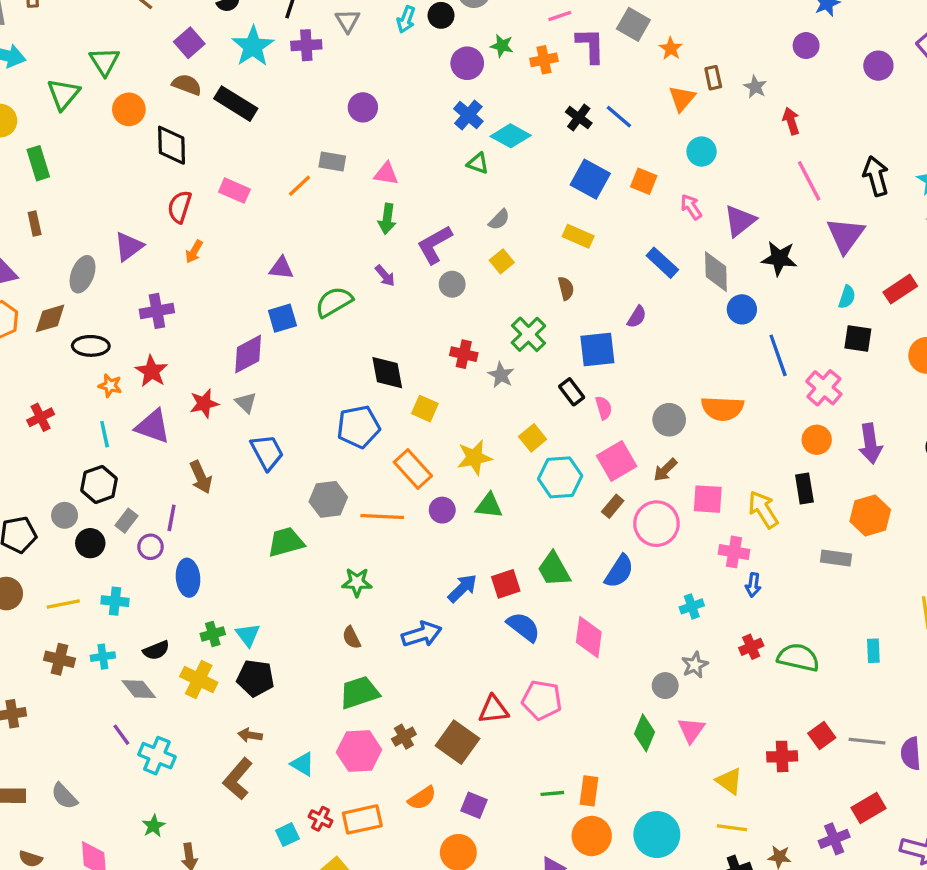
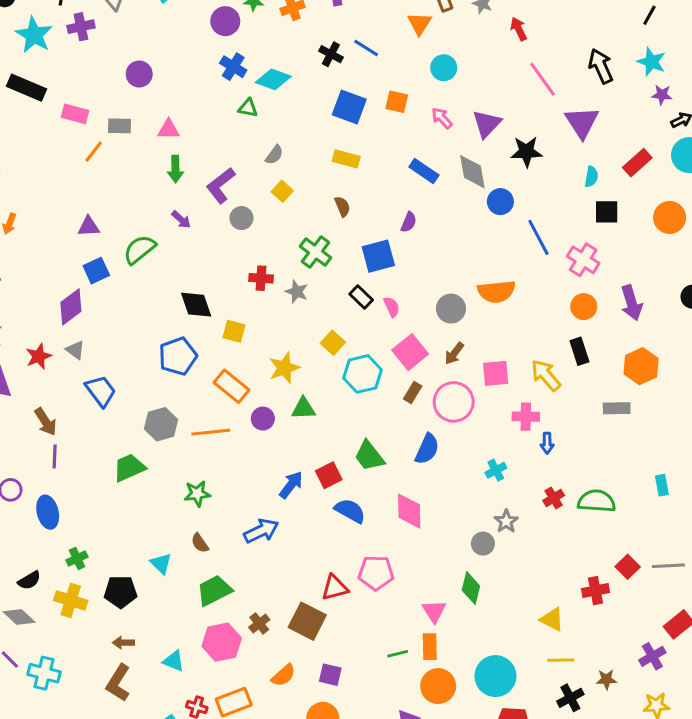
pink rectangle: (234, 191) -> (75, 114), moved
purple line: (172, 518) -> (55, 456), moved
cyan triangle: (248, 635) -> (161, 563), moved
pink triangle: (691, 730) -> (434, 611), moved

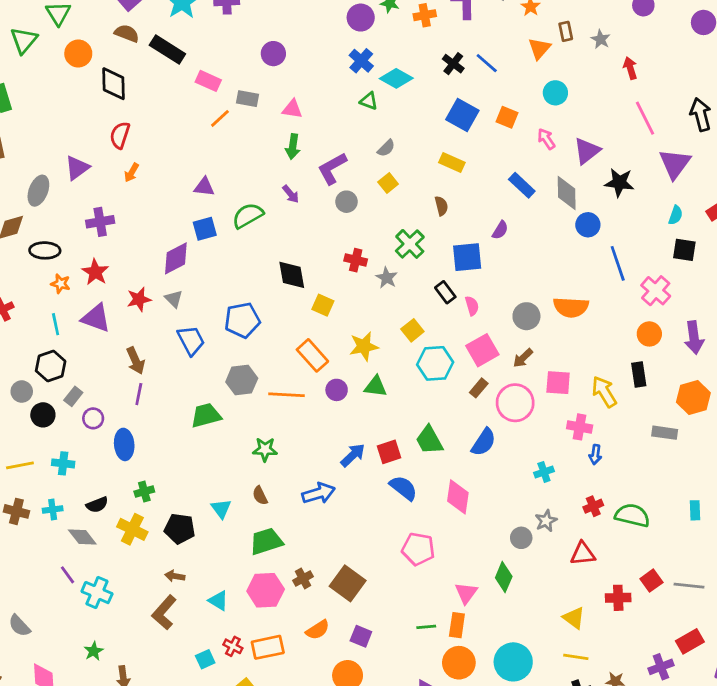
blue pentagon: (178, 356) -> (242, 320), moved
red triangle: (335, 588) -> (583, 554), moved

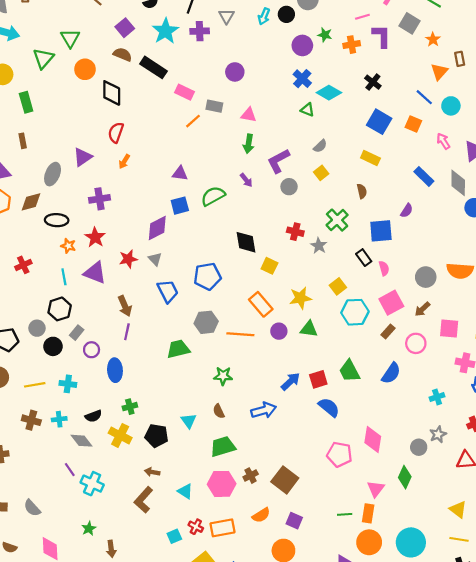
blue line: (487, 63) -> (424, 97), moved
pink circle: (515, 403) -> (416, 343), size x0.7
pink diamond: (458, 497) -> (373, 440), moved

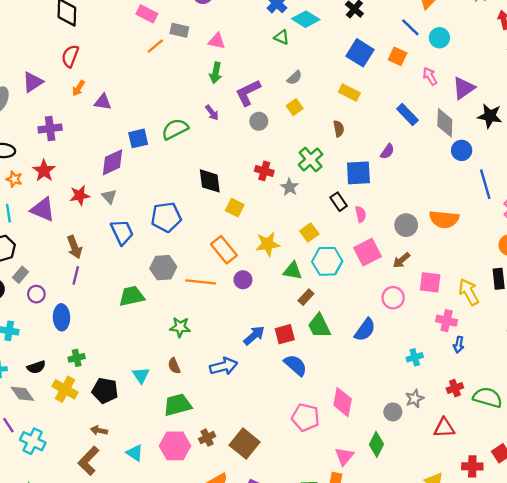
purple triangle: (180, 173) -> (103, 102), moved
green triangle: (309, 329) -> (293, 271), moved
brown rectangle: (388, 332) -> (306, 297), moved

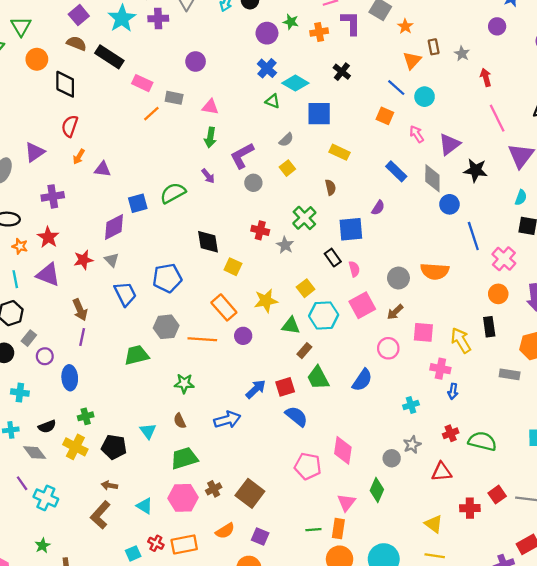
blue square: (360, 53) -> (319, 114), moved, turned -30

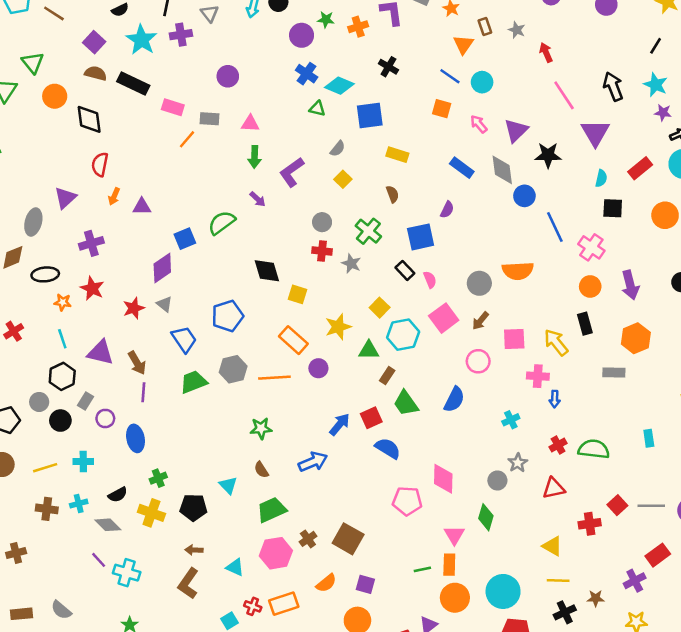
gray circle: (253, 183) -> (322, 222), moved
purple triangle: (48, 275) -> (101, 353), moved
green trapezoid: (137, 355) -> (193, 382), moved

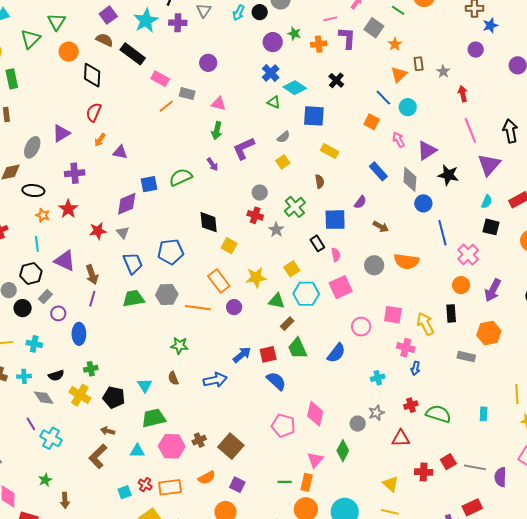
purple arrow: (630, 285) -> (493, 290), turned 30
brown arrow: (480, 321) -> (381, 227), moved, turned -112
green trapezoid: (272, 510) -> (154, 418), moved
cyan triangle: (235, 567) -> (137, 451), turned -35

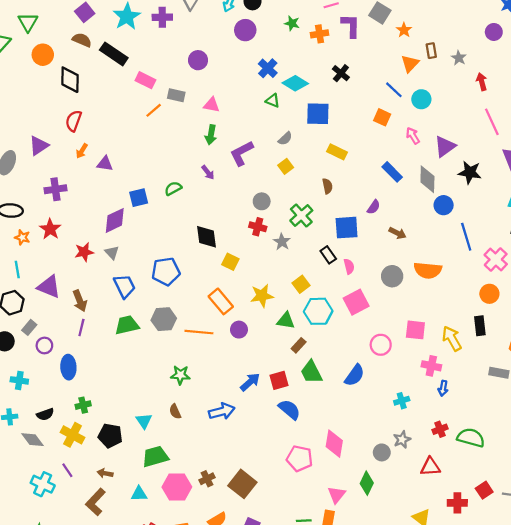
purple circle: (273, 42) -> (245, 30), moved
green semicircle: (181, 177) -> (173, 188), size x0.7
purple line: (31, 424) -> (67, 470), moved

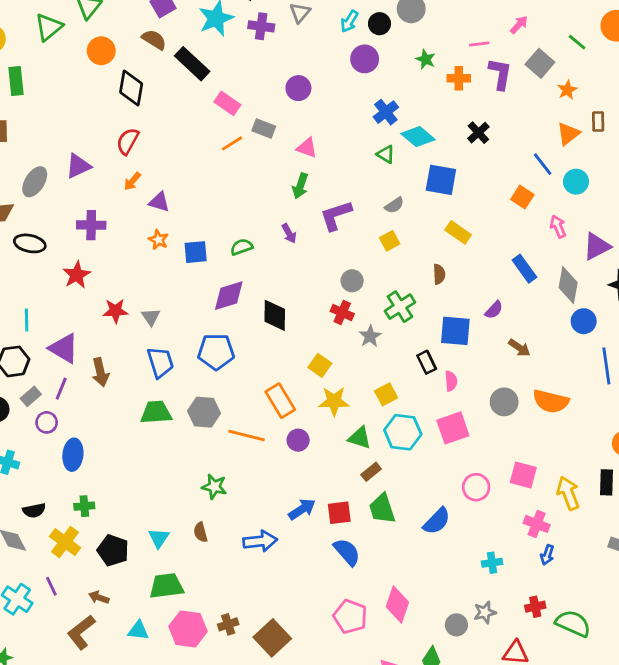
purple diamond: (115, 220) -> (229, 296), moved
orange star: (22, 237) -> (158, 240), moved
yellow square: (230, 262) -> (320, 365), moved
purple line: (81, 327) -> (61, 389), moved

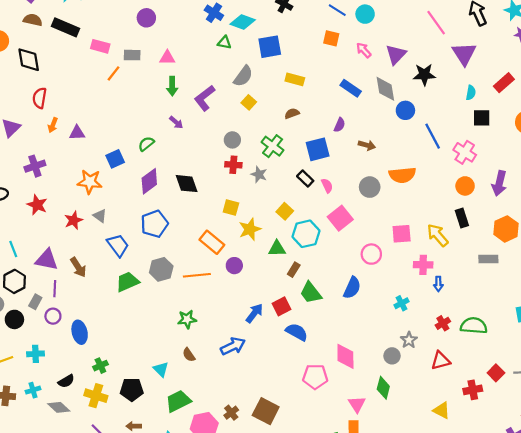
gray semicircle: (394, 205) -> (243, 76), size x1.5
orange star: (158, 240) -> (90, 182), moved, size x1.6
brown semicircle: (439, 274) -> (292, 113), turned -88

